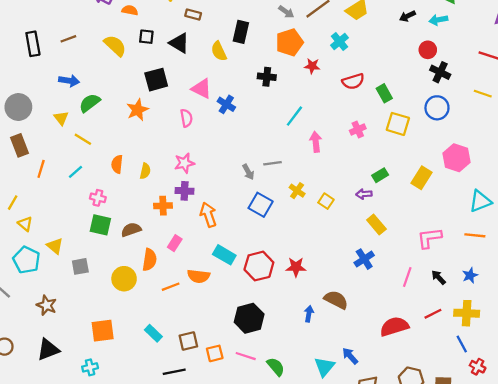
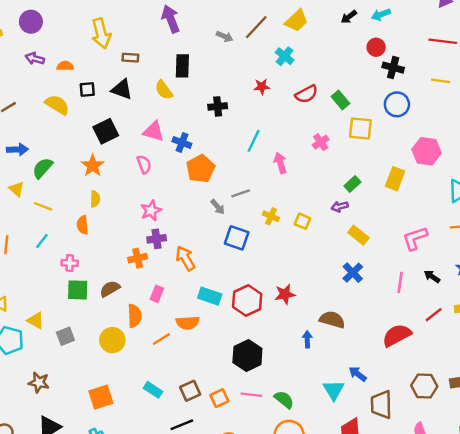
orange pentagon: (289, 42) -> (201, 169), moved
yellow semicircle: (145, 171) -> (95, 199), moved

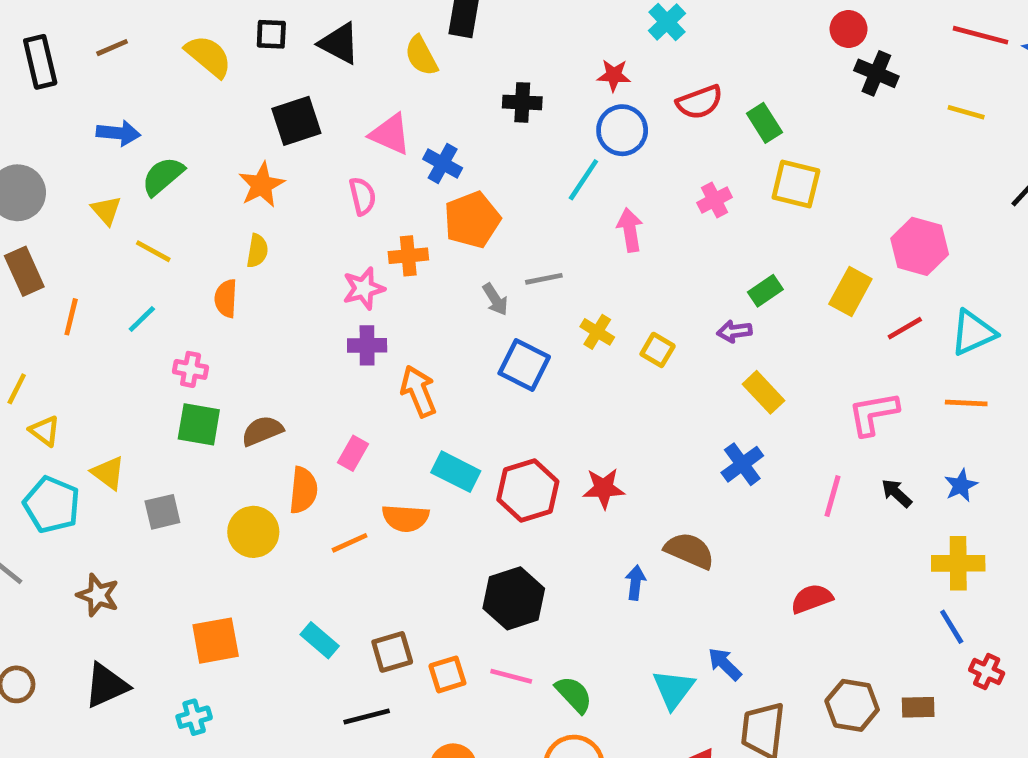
blue circle: (397, 104) -> (622, 130), moved
orange cross: (138, 258) -> (408, 256), moved
red line: (434, 315) -> (905, 328), moved
red semicircle: (397, 335) -> (812, 599), size x0.7

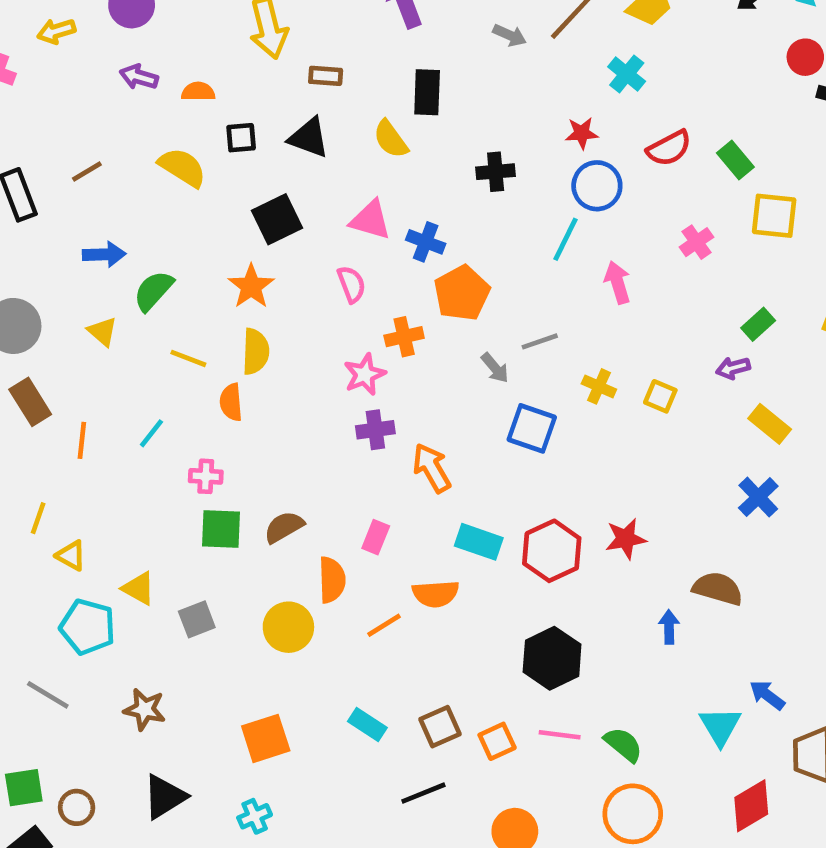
yellow line: (153, 251) -> (188, 358), moved
yellow semicircle: (257, 251) -> (256, 352), size x1.4

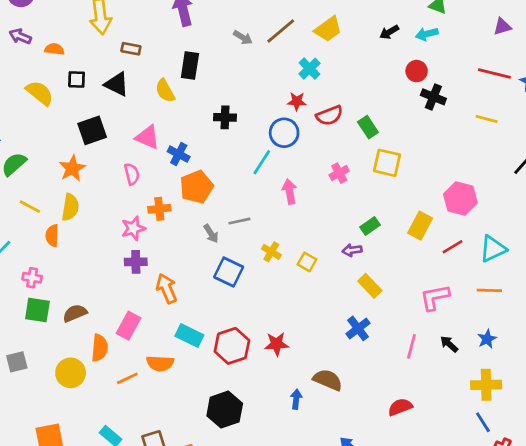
red star: (582, 133) -> (297, 101), moved
pink rectangle: (376, 537) -> (129, 326), size x1.4

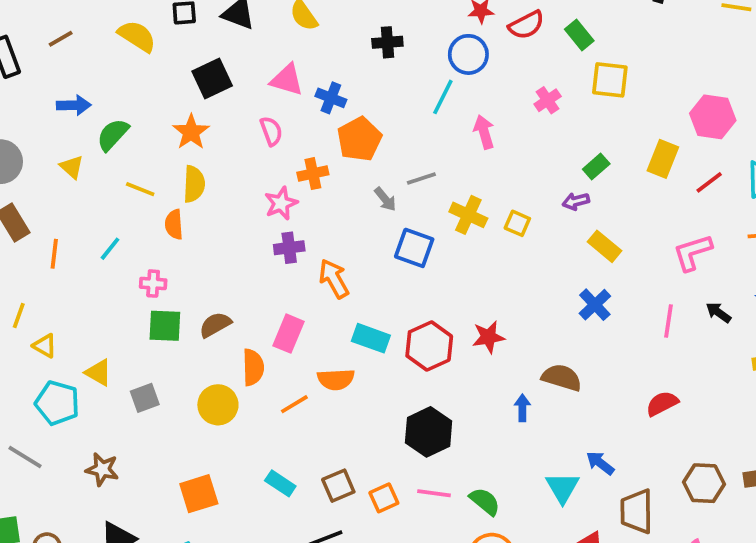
yellow cross: (271, 252) -> (468, 215), size x1.4

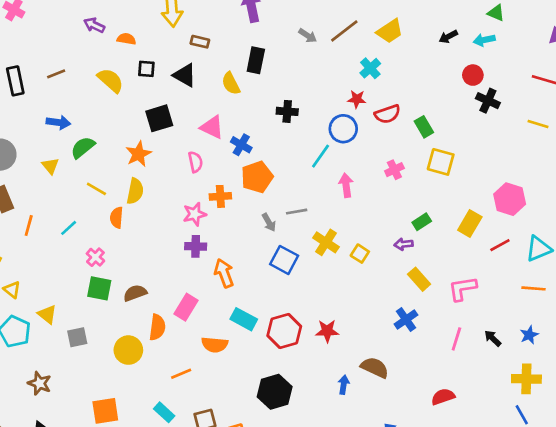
pink L-shape: (693, 252) -> (462, 289), moved
pink cross: (153, 284) -> (95, 257), turned 30
orange line: (294, 404) -> (181, 374), moved

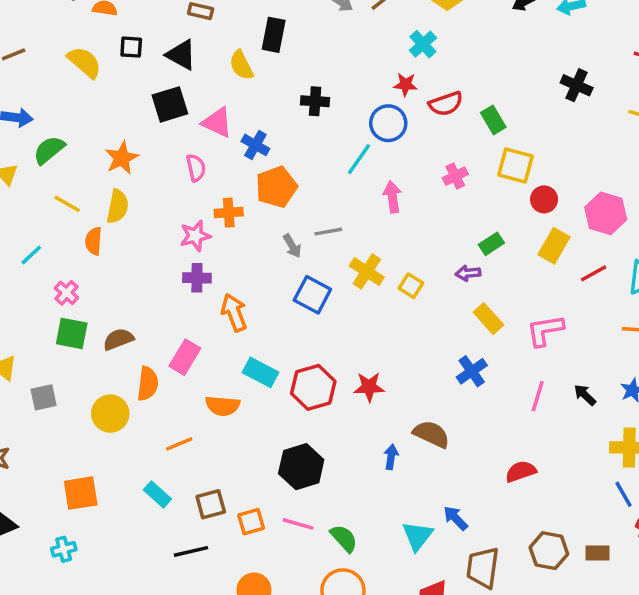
red circle: (473, 75) -> (544, 199), moved
black square: (159, 118) -> (170, 104), moved

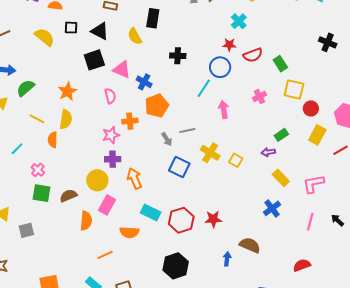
yellow circle: (110, 414) -> (97, 180), moved

